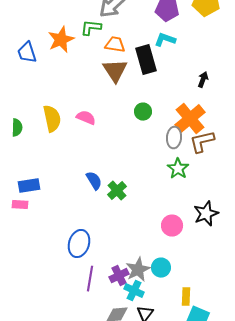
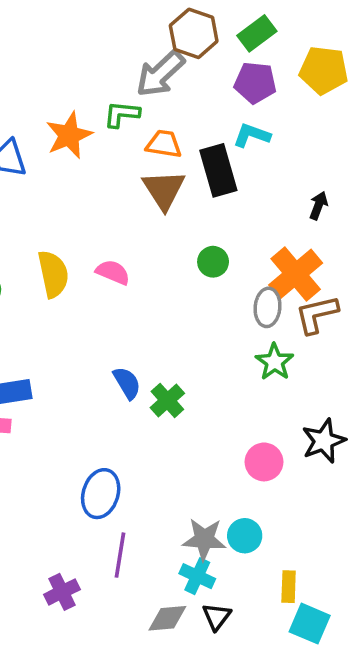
gray star: (138, 270) -> (204, 539), turned 30
purple cross: (119, 276) -> (62, 592), moved

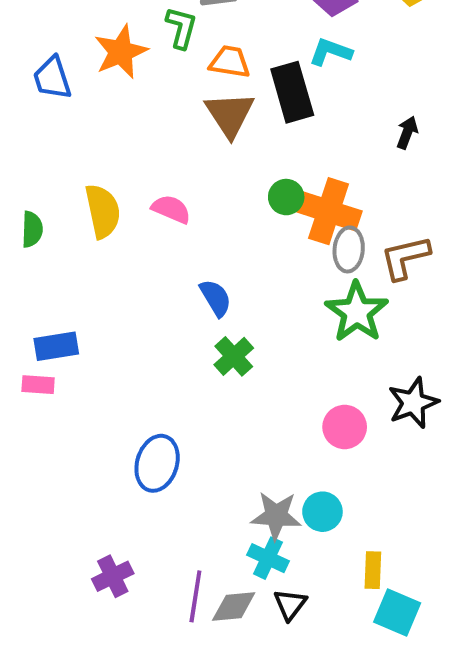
green L-shape: (122, 114) -> (181, 28), turned 99
orange cross: (296, 274) -> (329, 211), moved, turned -32
green star: (275, 362) -> (357, 312), size x1.4
blue semicircle: (127, 383) -> (216, 298), moved
purple line: (120, 555) -> (195, 596), moved

